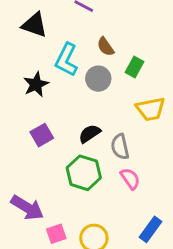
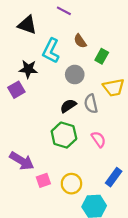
gray circle: (98, 79) -> (75, 75), moved
black star: (36, 84) -> (28, 69), turned 30
purple square: (42, 135) -> (16, 90), moved
gray semicircle: (120, 147) -> (91, 104), moved

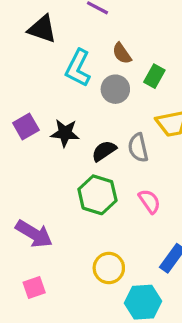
black star: (28, 69) -> (65, 133), moved
gray circle: (75, 75) -> (115, 89), moved
pink square: (43, 180) -> (34, 287), moved

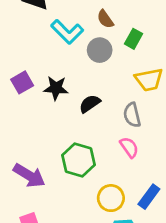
cyan L-shape: (78, 68) -> (67, 32), turned -72
gray semicircle: (138, 148) -> (132, 115), moved
green hexagon: (97, 195) -> (78, 160), moved
yellow circle: (109, 268) -> (111, 198), moved

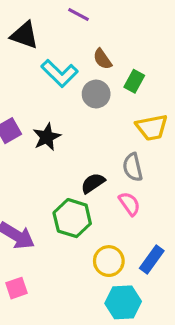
black star: (56, 88) -> (47, 137), turned -30
black semicircle: (90, 104) -> (93, 183), moved

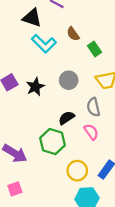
black triangle: (24, 35) -> (32, 18), moved
green rectangle: (134, 81) -> (94, 49), turned -64
gray circle: (96, 94) -> (69, 80), moved

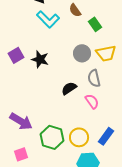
gray circle: (69, 80) -> (82, 53), moved
black star: (35, 87) -> (40, 59), turned -30
green hexagon: (52, 142) -> (52, 137), moved

